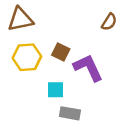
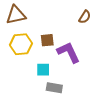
brown square: (61, 52) -> (47, 40), turned -32

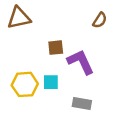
yellow hexagon: (21, 44) -> (25, 84), moved
gray rectangle: (54, 88) -> (82, 103), moved

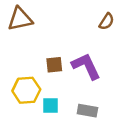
brown square: (56, 48) -> (54, 65), moved
cyan square: (51, 82) -> (51, 106), moved

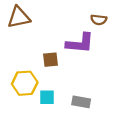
brown semicircle: (107, 22) -> (99, 20), turned 63
purple L-shape: (86, 66) -> (80, 43), moved, turned 120

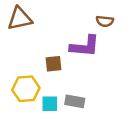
gray rectangle: (81, 102) -> (75, 101), moved

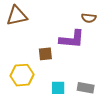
gray rectangle: (75, 101) -> (86, 88), moved
cyan square: (50, 104) -> (58, 88), moved

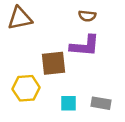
brown semicircle: (89, 18) -> (87, 16), moved
brown square: (45, 54) -> (54, 63), size x1.5

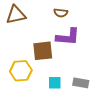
brown semicircle: (87, 16) -> (61, 13), moved

